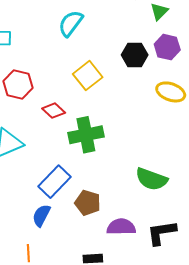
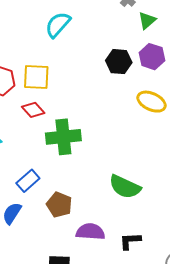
yellow square: (88, 76) -> (36, 77), moved, turned 36
blue rectangle: (55, 182) -> (28, 181), size x0.7
black L-shape: (162, 233) -> (130, 241), size x0.7

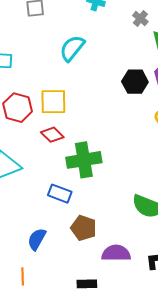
blue rectangle: (28, 181) -> (60, 194), moved, turned 65

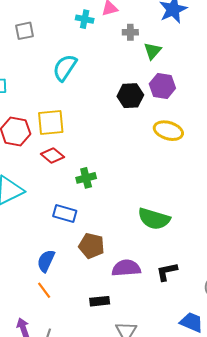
gray cross: (140, 19) -> (130, 32), turned -35
green cross: (84, 160) -> (86, 178), size x0.6
orange line: (23, 276) -> (44, 290), moved, turned -30

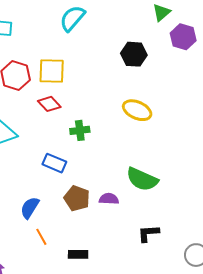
purple hexagon: (162, 86) -> (183, 37), moved
yellow ellipse: (168, 131) -> (137, 110), moved
purple semicircle: (126, 268) -> (109, 199), moved, size x0.7
orange line: (44, 290) -> (41, 237), moved

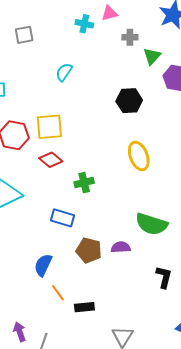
cyan semicircle: (72, 18) -> (64, 72), size x0.7
yellow ellipse: (137, 110) -> (139, 156), turned 52
black L-shape: (148, 233) -> (164, 277), turned 115
black rectangle: (78, 254) -> (84, 307), moved

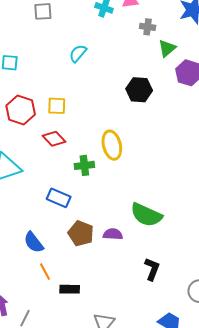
yellow square: (49, 127) -> (57, 106), size x0.7
yellow ellipse: (139, 156) -> (112, 145), moved
blue semicircle: (43, 265) -> (34, 242), turned -70

